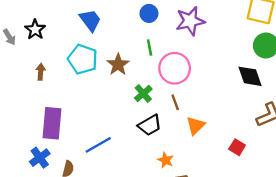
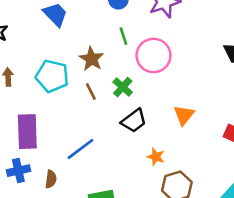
cyan pentagon: (83, 59) -> (52, 76), moved
brown line: (175, 102) -> (91, 92), moved
blue cross: (40, 158) -> (18, 171), turned 30

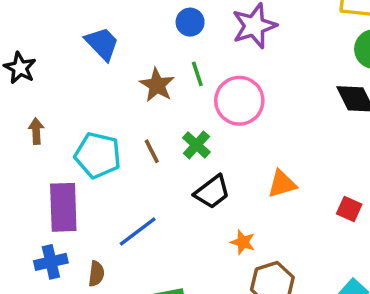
brown star: (91, 59) -> (157, 85), moved
cyan pentagon: (52, 76) -> (98, 155), moved
orange triangle: (184, 115) -> (282, 184), turned 35

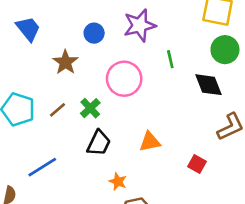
blue circle: (190, 22) -> (94, 33), moved
green line: (197, 74) -> (170, 59), moved
brown line: (152, 151) -> (58, 110), turned 72
black trapezoid: (212, 192) -> (99, 143), turned -32

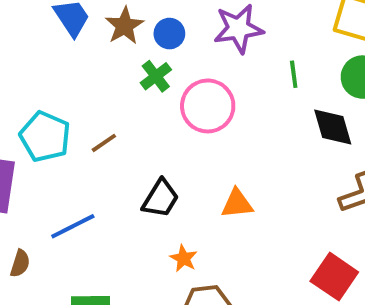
green line: (170, 59) -> (294, 74), moved
brown star: (65, 62) -> (124, 26), moved
green cross: (90, 108) -> (156, 76), moved
red square: (197, 164) -> (334, 277), moved, size x1.6

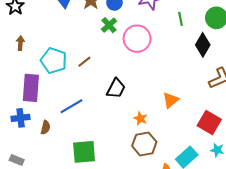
black diamond: (333, 127) -> (203, 45), turned 50
orange triangle: (237, 204) -> (171, 100), moved, turned -30
orange star: (184, 258) -> (140, 118), moved

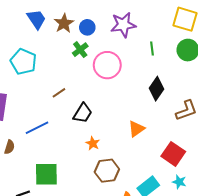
black diamond: (203, 45) -> (156, 89), moved
cyan pentagon: (54, 61) -> (23, 62), moved
brown line: (84, 62) -> (59, 93), moved
orange star: (140, 118) -> (93, 143), moved

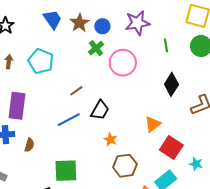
blue line: (37, 128) -> (69, 120), moved
red square: (173, 154) -> (171, 147), moved
cyan star: (179, 182) -> (196, 164), moved

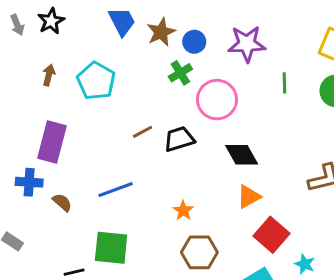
black diamond: (171, 84) -> (242, 155), moved, turned -70
black trapezoid: (100, 110) -> (179, 139), moved, turned -145
blue line: (69, 120) -> (116, 190), moved
brown semicircle: (29, 145) -> (62, 202), turned -72

